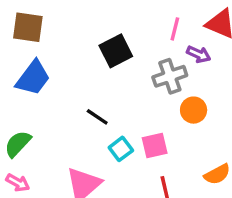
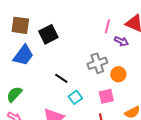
black square: (116, 51) -> (48, 34), moved
gray cross: (170, 76) -> (97, 63), moved
pink square: (155, 146) -> (106, 96), moved

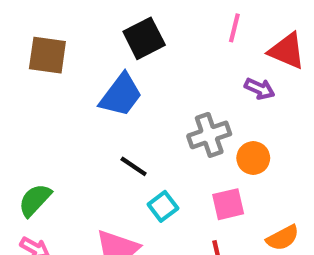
pink line: (107, 26) -> (234, 28), moved
black square: (48, 34) -> (144, 38), moved
blue trapezoid: (23, 55) -> (121, 95), moved

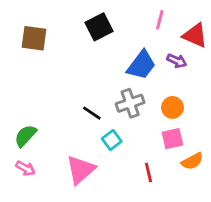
blue trapezoid: (121, 95) -> (141, 65), moved
gray cross: (209, 135) -> (130, 103), moved
pink square: (228, 204) -> (172, 139), moved

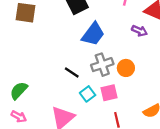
blue trapezoid: (141, 65) -> (93, 34), moved
orange circle: (172, 107) -> (126, 68), moved
pink square: (172, 139) -> (109, 93), moved

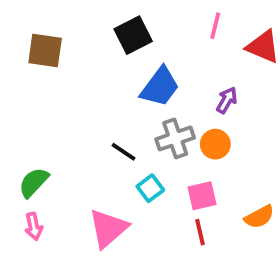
purple arrow: (139, 31) -> (227, 100), moved, turned -84
pink square: (109, 93) -> (202, 196), moved
pink arrow: (19, 116) -> (34, 226), turned 49

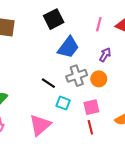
pink line: (215, 26) -> (99, 24), moved
cyan square: (150, 188) -> (63, 103), turned -32

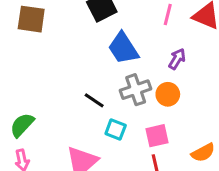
blue trapezoid: (68, 47) -> (123, 48), turned 110

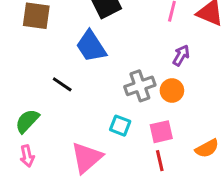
blue trapezoid: (123, 48) -> (91, 46), moved
black line: (94, 100) -> (62, 84), moved

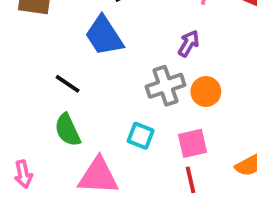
purple arrow: (181, 55) -> (189, 44), moved
green semicircle: (27, 121) -> (68, 130), moved, turned -68
pink triangle: (87, 158) -> (98, 176), turned 44

